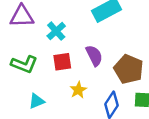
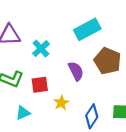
red square: (62, 62) -> (40, 85), moved
brown pentagon: (129, 69) -> (108, 61), moved

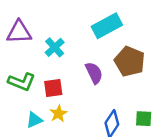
yellow star: (61, 103) -> (58, 114), moved

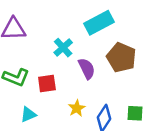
cyan cross: (55, 47) -> (63, 48), moved
yellow star: (58, 114) -> (77, 108), moved

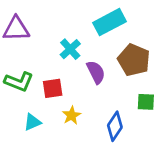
yellow star: (77, 108) -> (72, 115), moved
green square: (135, 113) -> (146, 102), moved

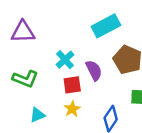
cyan cross: (70, 49) -> (65, 60), moved
red square: (53, 88) -> (72, 85), moved

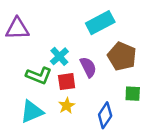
green L-shape: (25, 79) -> (39, 76), moved
cyan triangle: (37, 115) -> (32, 112), size x1.5

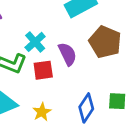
green square: (133, 94) -> (117, 101), moved
yellow star: (67, 106) -> (42, 112), moved

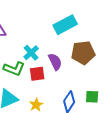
brown pentagon: (105, 42) -> (83, 53), turned -30

